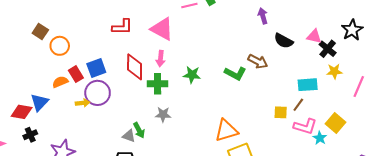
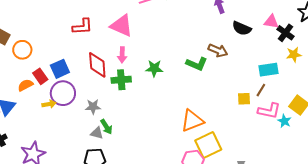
gray star: (163, 114) -> (93, 107), moved

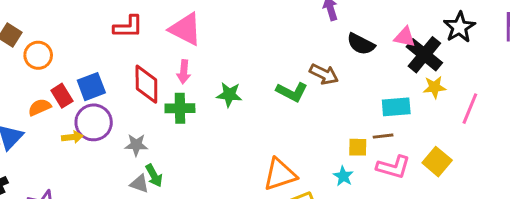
black cross: (285, 33) -> (424, 55), size x1.4
brown line: (261, 90) -> (383, 136), turned 48
cyan star: (284, 121) -> (343, 176), moved

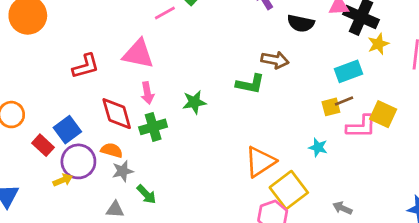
orange semicircle: (40, 107) -> (112, 150), moved, turned 55
yellow square: (358, 147) -> (331, 107), moved
yellow square: (437, 162) -> (383, 114), moved
gray triangle: (139, 184) -> (115, 209), moved

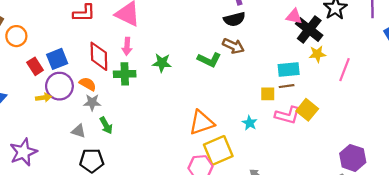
black semicircle: (301, 23) -> (234, 19), moved, turned -40
brown line: (344, 101) -> (287, 86), moved

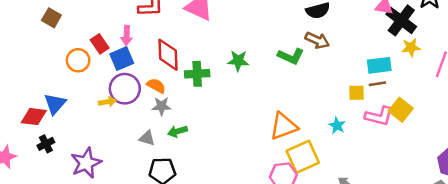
orange circle: (16, 36) -> (78, 60), moved
pink arrow: (127, 46) -> (127, 35), moved
red rectangle: (35, 66) -> (100, 44), moved
green arrow: (106, 125) -> (178, 131), turned 105

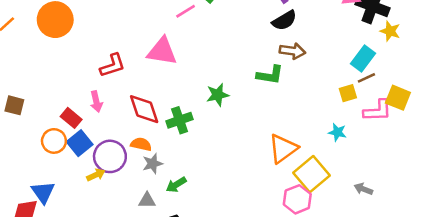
yellow star: (411, 47) -> (390, 31), turned -30
blue square: (122, 59) -> (80, 143), moved
cyan rectangle: (379, 65) -> (363, 59), turned -30

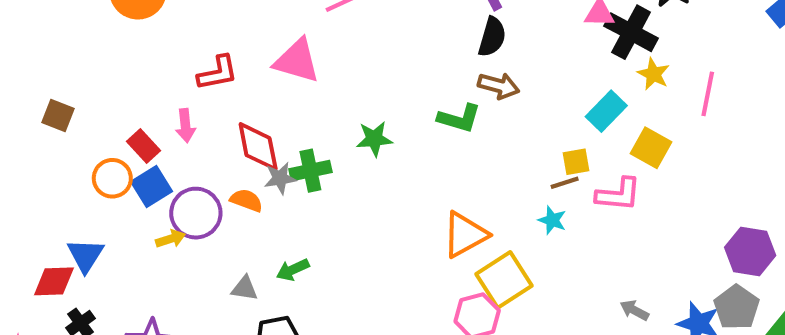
black semicircle: (284, 20) -> (492, 37), turned -50
brown line: (366, 78) -> (565, 183), moved
yellow square: (398, 98) -> (651, 148), moved
gray star: (152, 164) -> (280, 178), moved
gray arrow: (363, 189) -> (634, 310), moved

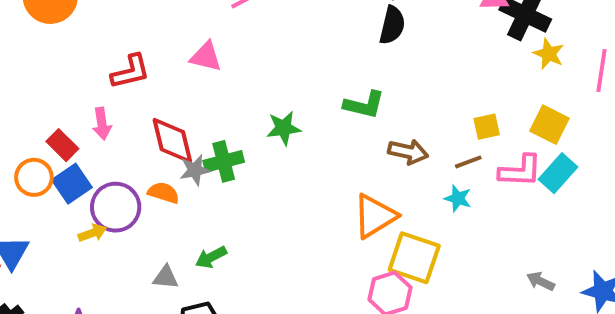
pink triangle: (297, 61) -> (206, 57), size x0.7
brown arrow: (499, 86) -> (408, 152), moved
cyan rectangle: (606, 111) -> (558, 173), moved
yellow square: (576, 162) -> (487, 127), moved
yellow square: (504, 280) -> (414, 258), turned -36

